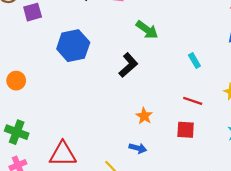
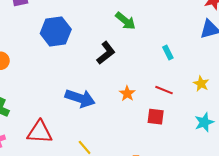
orange star: (144, 116) -> (127, 93), moved
blue arrow: (138, 148) -> (80, 98), moved, size x1.8

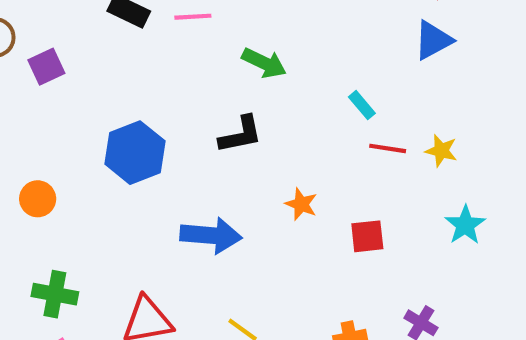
blue hexagon: (56, 31) -> (135, 153), moved
black L-shape: (106, 53) -> (241, 135), turned 40
red line: (164, 90) -> (388, 148), moved

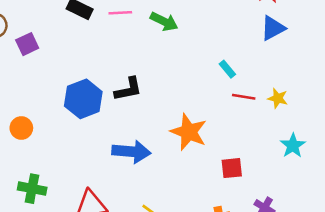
green arrow: (264, 63) -> (164, 21), moved
black L-shape: (241, 135) -> (128, 89), moved
orange star: (301, 204) -> (189, 132), size x1.8
red square: (367, 236) -> (232, 168), moved

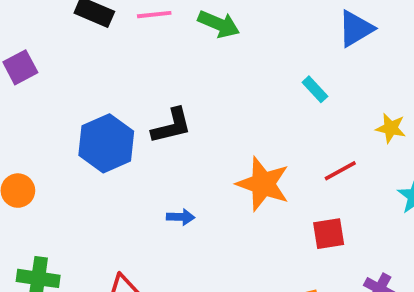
blue triangle: (273, 28) -> (356, 29), moved
red line: (244, 97) -> (340, 171), moved, turned -35
blue arrow: (131, 152) -> (181, 217), size x0.5

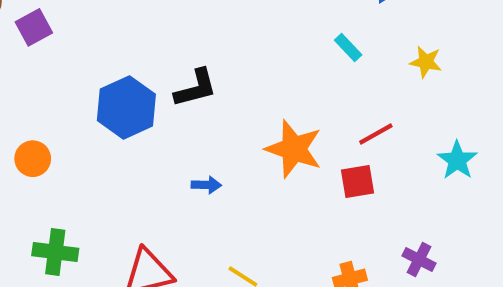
yellow star: (391, 128) -> (426, 62), moved
red square: (329, 234) -> (358, 182), moved

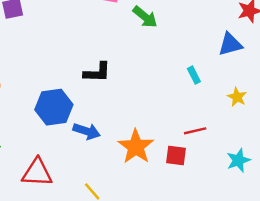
blue hexagon: (126, 107) -> (54, 107), moved
orange star: (294, 149) -> (136, 147), moved
blue arrow: (206, 185) -> (87, 131), size x1.5

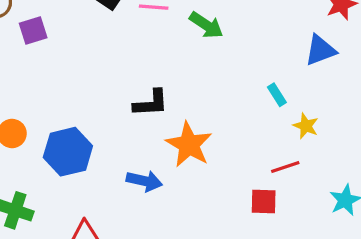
yellow star: (237, 97) -> (306, 126), moved
blue hexagon: (54, 107) -> (68, 152), moved
orange star: (136, 147) -> (189, 145), moved

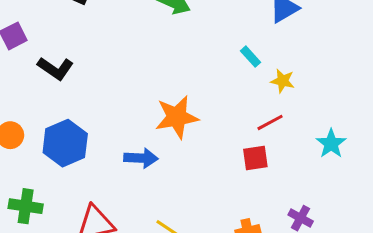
black L-shape: (151, 103) -> (56, 68), moved, turned 48
orange star: (189, 145) -> (177, 117), turned -30

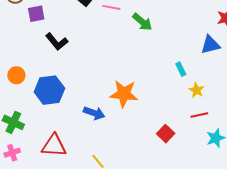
red line: (270, 122) -> (199, 115), moved
red square: (255, 158) -> (166, 134), turned 36

